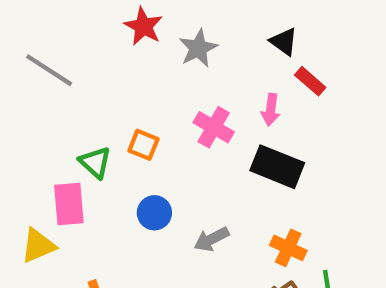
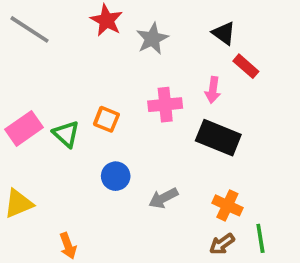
gray line: (49, 70) -> (29, 29), moved
pink cross: (214, 127) -> (165, 105), turned -36
pink rectangle: (69, 204) -> (24, 128), moved, turned 60

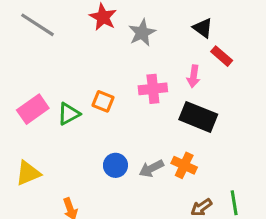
green triangle: (66, 134) -> (69, 114), turned 50
blue circle: (116, 176) -> (115, 165), moved
orange cross: (227, 205) -> (184, 165), moved

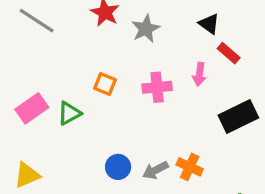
orange square: (103, 101) -> (105, 84), moved
black rectangle: (198, 117) -> (238, 117), moved, turned -48

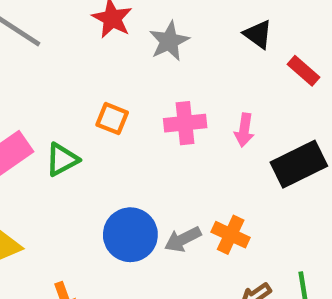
red rectangle: (229, 53) -> (303, 71), moved
pink arrow: (199, 74) -> (244, 130), moved
blue circle: (118, 167) -> (130, 235), size x1.5

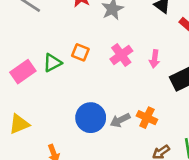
pink cross: (185, 123) -> (121, 55), turned -30
green triangle: (62, 160) -> (52, 63), moved

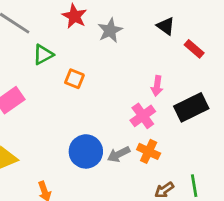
pink cross: (121, 55) -> (143, 116), moved
green triangle: (52, 63) -> (43, 55), moved

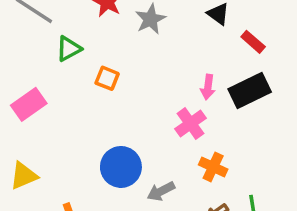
black rectangle: (191, 107) -> (250, 90), moved
orange cross: (149, 151) -> (213, 167), moved
gray arrow: (119, 154) -> (161, 191), moved

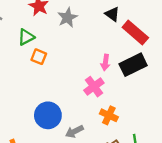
red rectangle: (253, 42) -> (135, 33), size x1.6
green triangle: (69, 49) -> (26, 37), moved

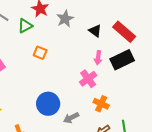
black triangle: (112, 14) -> (95, 31), moved
green triangle: (26, 37) -> (25, 26), moved

